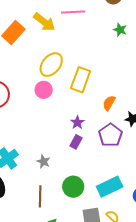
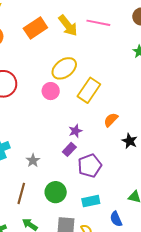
purple pentagon: (110, 135) -> (90, 166), moved
cyan rectangle: (110, 187) -> (91, 201), size x0.7

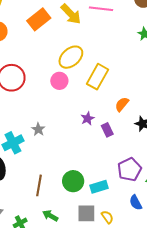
purple rectangle: (69, 149) -> (107, 130), moved, turned -64
gray star: (33, 160) -> (38, 129), moved
purple pentagon: (90, 166) -> (129, 169), moved
cyan rectangle: (91, 201) -> (99, 187), moved

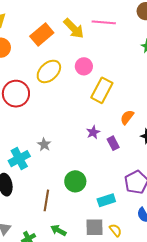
yellow ellipse: (71, 57) -> (49, 71), moved
pink circle: (59, 81) -> (84, 66), moved
green circle: (73, 181) -> (75, 181), moved

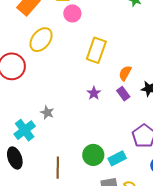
pink circle: (84, 66) -> (72, 13), moved
purple rectangle: (113, 143) -> (123, 94), moved
green circle: (75, 181) -> (93, 155), moved

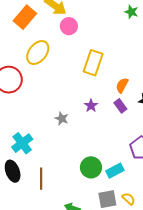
gray star: (47, 112) -> (62, 119), moved
brown line: (58, 168) -> (41, 179), moved

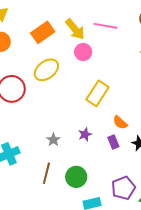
orange semicircle: (122, 85) -> (120, 122), turned -91
green circle: (91, 167) -> (76, 177), moved
brown line: (41, 179) -> (46, 173), moved

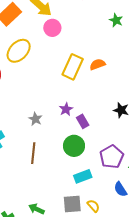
orange semicircle: (120, 122) -> (97, 64), moved, turned 126
purple rectangle: (113, 142) -> (83, 121), moved
green circle: (76, 177) -> (74, 146), moved

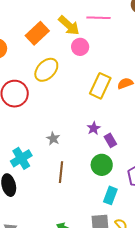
gray star: (35, 119) -> (53, 139), moved
cyan rectangle: (83, 176) -> (110, 195), turned -48

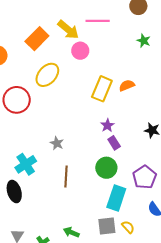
purple star: (94, 128) -> (107, 125), moved
cyan rectangle: (110, 195) -> (116, 198), size x1.4

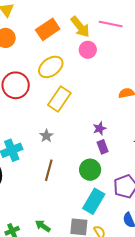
yellow rectangle: (102, 89) -> (59, 99), moved

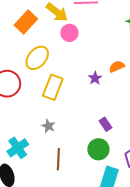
purple star: (99, 128) -> (95, 78), moved

